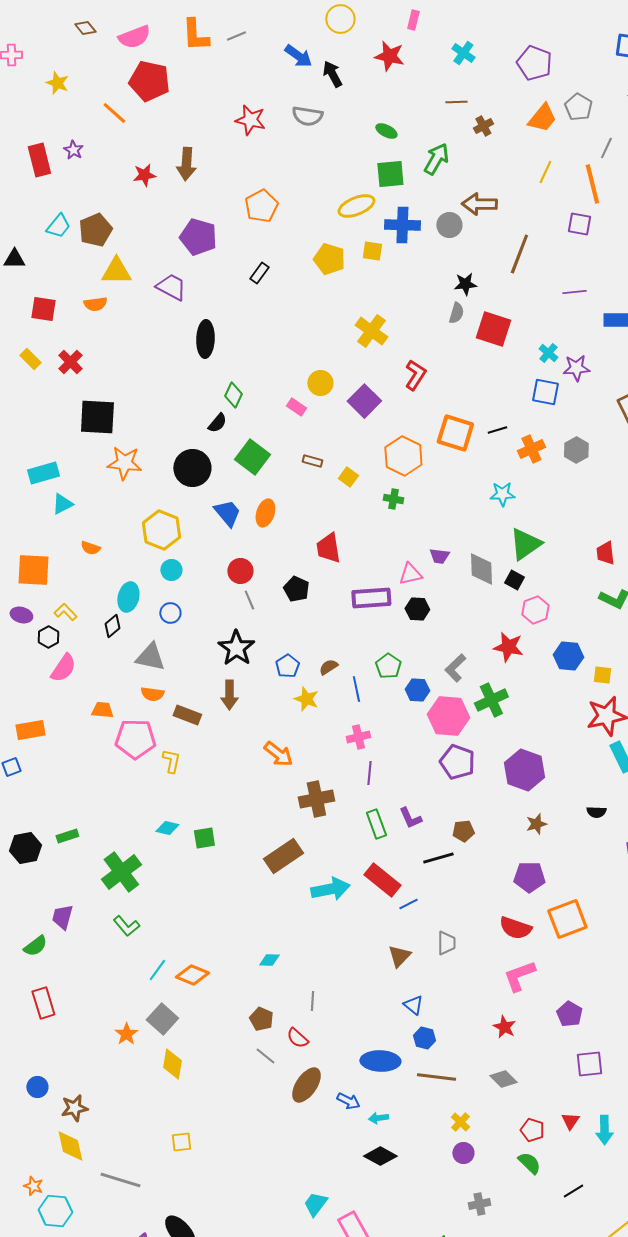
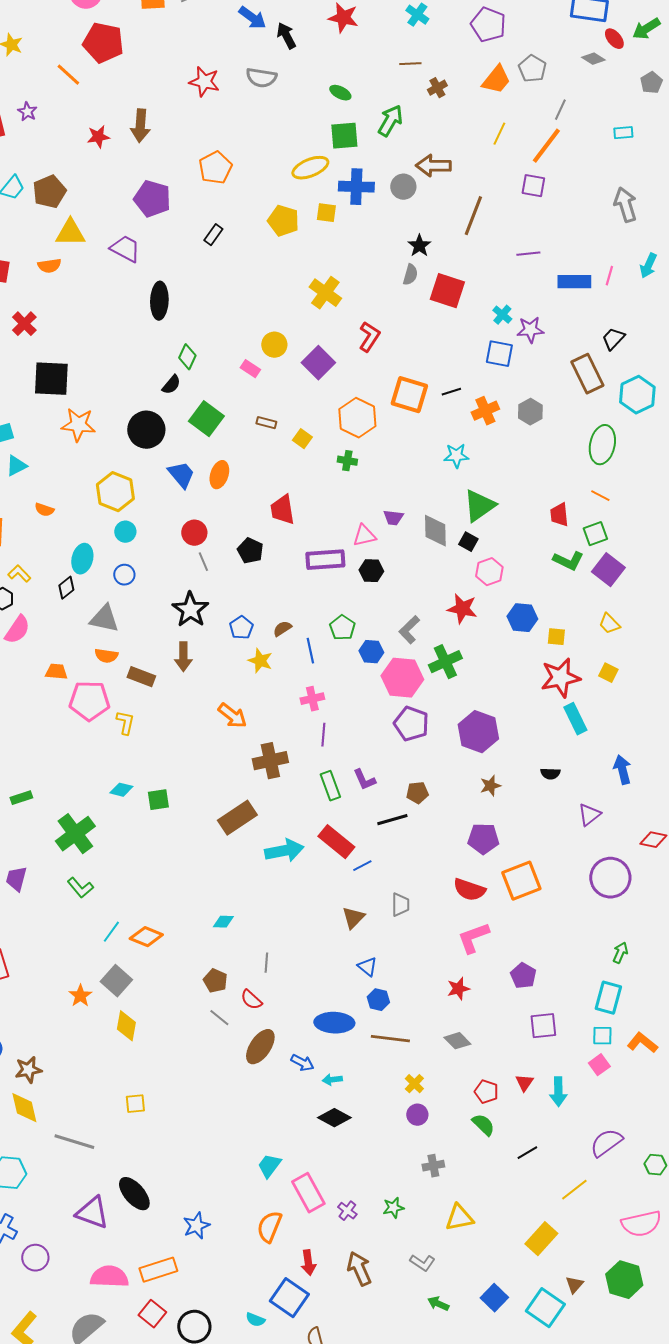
orange line: (592, 184) -> (546, 146), turned 51
black star: (465, 284) -> (419, 246), turned -30
red star: (504, 1027) -> (458, 989), turned 30

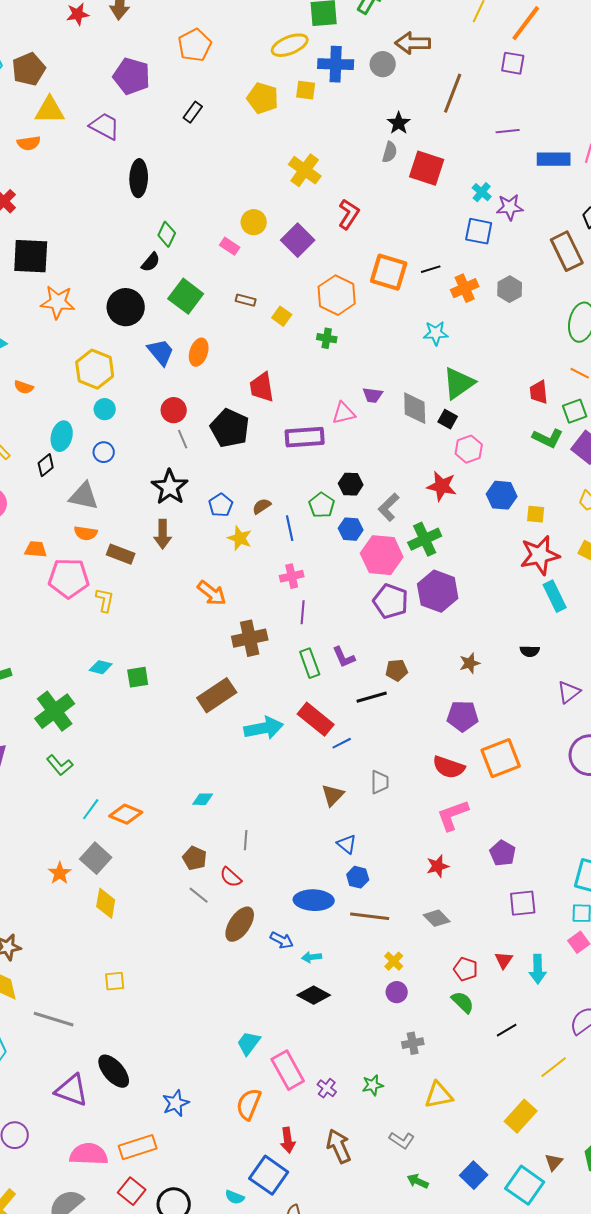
black pentagon: (250, 551) -> (230, 428), size x1.5
black hexagon: (371, 571) -> (351, 484), moved
purple hexagon: (478, 732) -> (438, 591), moved

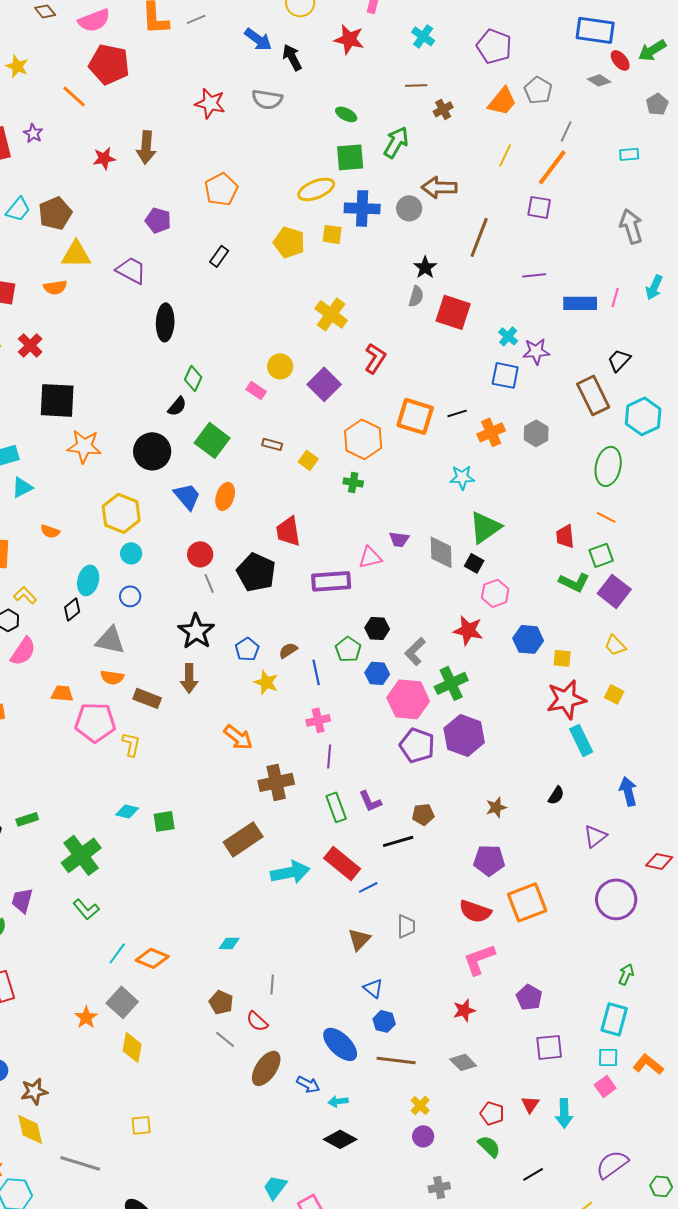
purple pentagon: (132, 76) -> (158, 220), size x0.7
black semicircle: (530, 651) -> (556, 795), turned -60
blue ellipse: (314, 900) -> (340, 1044), turned 42

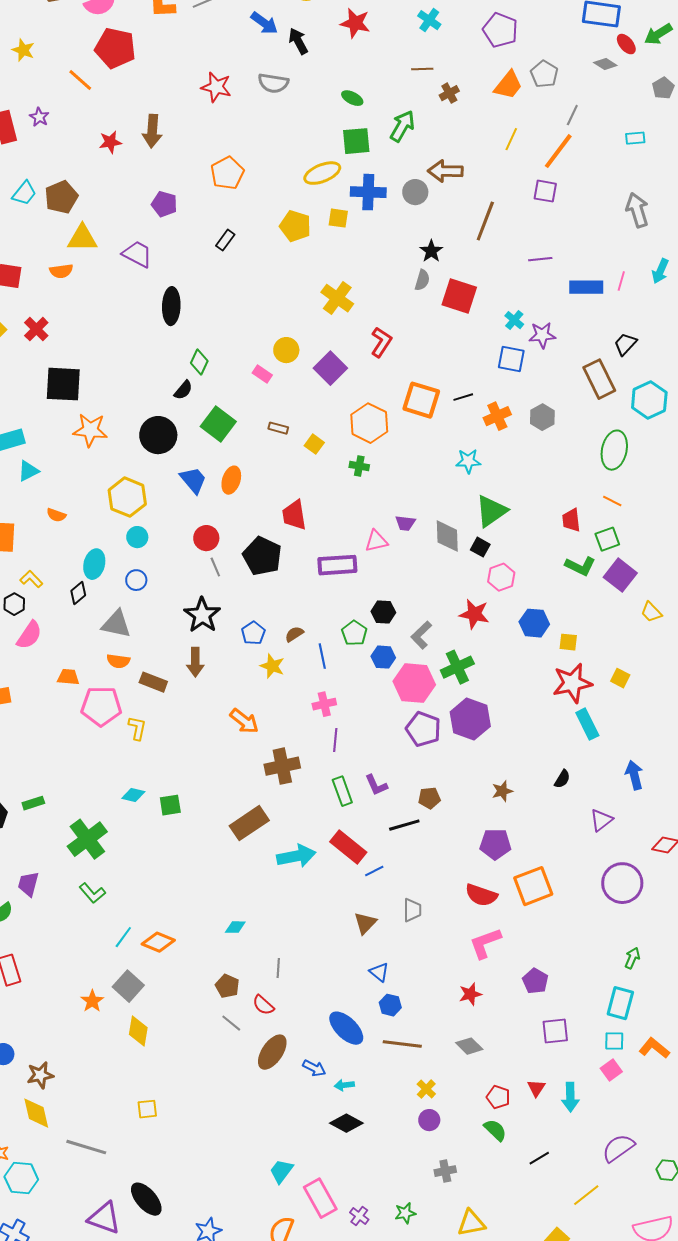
yellow trapezoid: (615, 645) -> (651, 612), moved

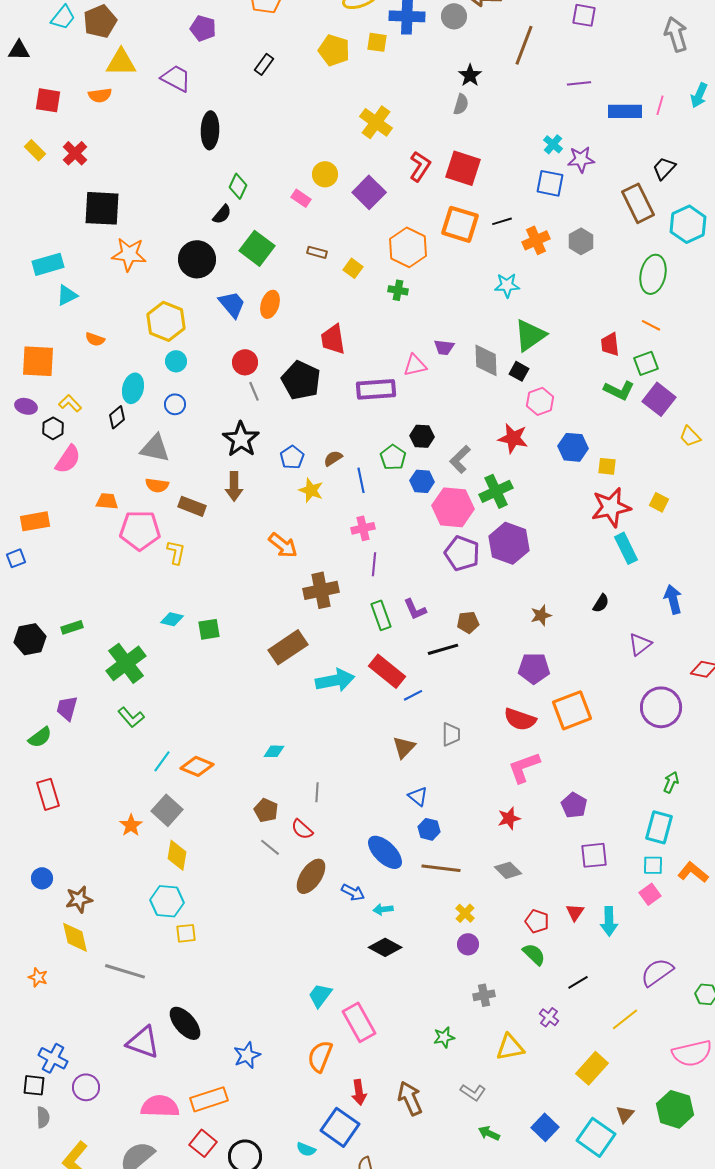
red square: (459, 296) -> (463, 168), moved
cyan hexagon: (21, 1178) -> (167, 901), moved
purple cross: (359, 1216) -> (549, 1017), moved

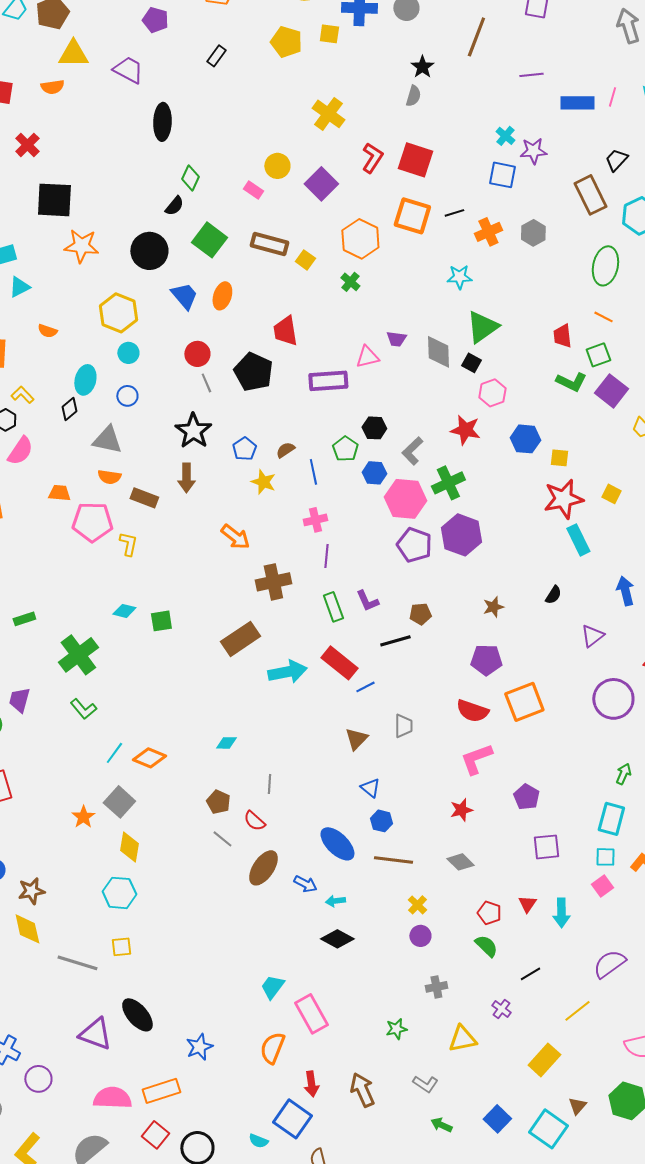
brown rectangle: (317, 252) -> (269, 244), size x1.8
green cross: (398, 290) -> (350, 282), turned 30
yellow square: (186, 933) -> (121, 947), moved

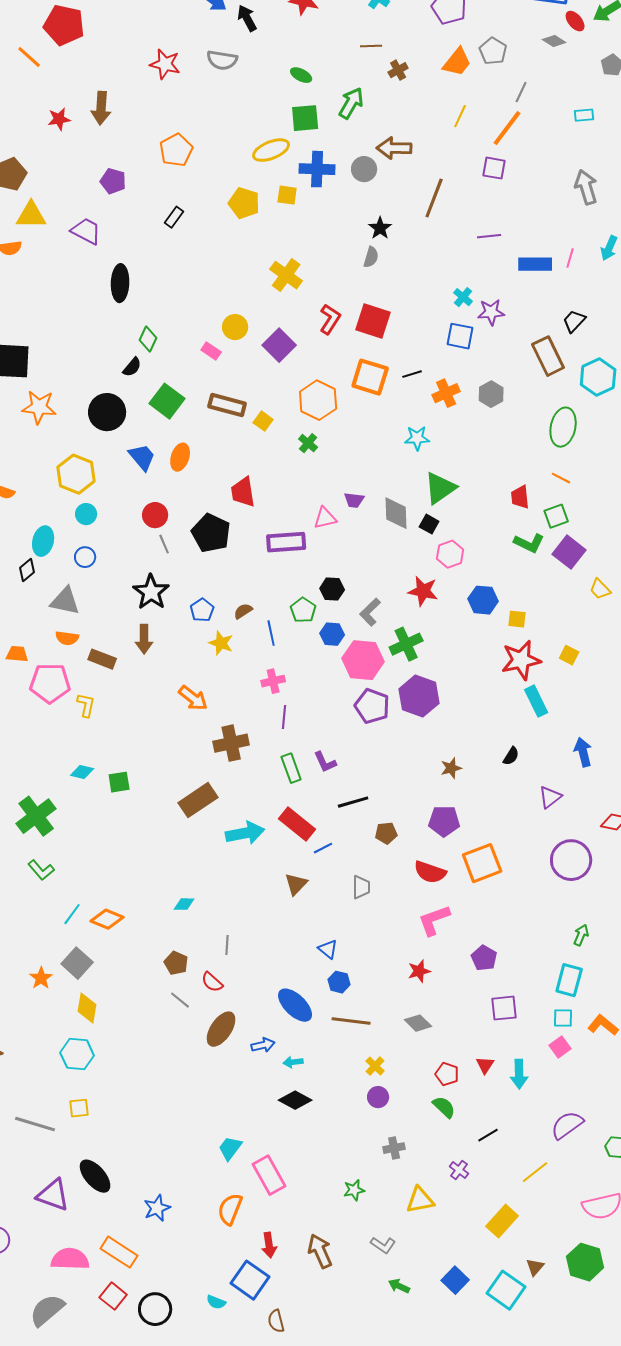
brown pentagon: (420, 614) -> (386, 833), moved
brown triangle: (356, 739) -> (296, 884), moved
blue arrow: (305, 884) -> (263, 1045), turned -40
orange rectangle: (161, 1091) -> (119, 1252), turned 51

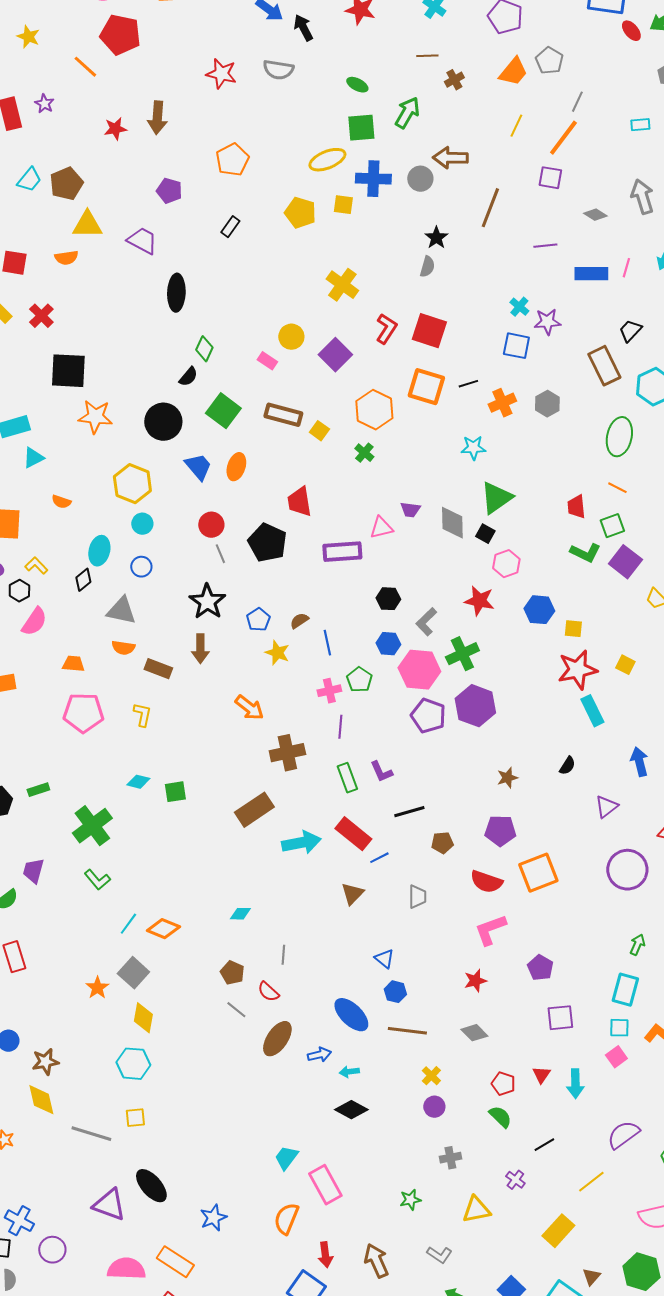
gray diamond: (554, 41) -> (595, 215), moved
green pentagon: (303, 610) -> (359, 680), moved
pink pentagon: (50, 683) -> (83, 713), moved

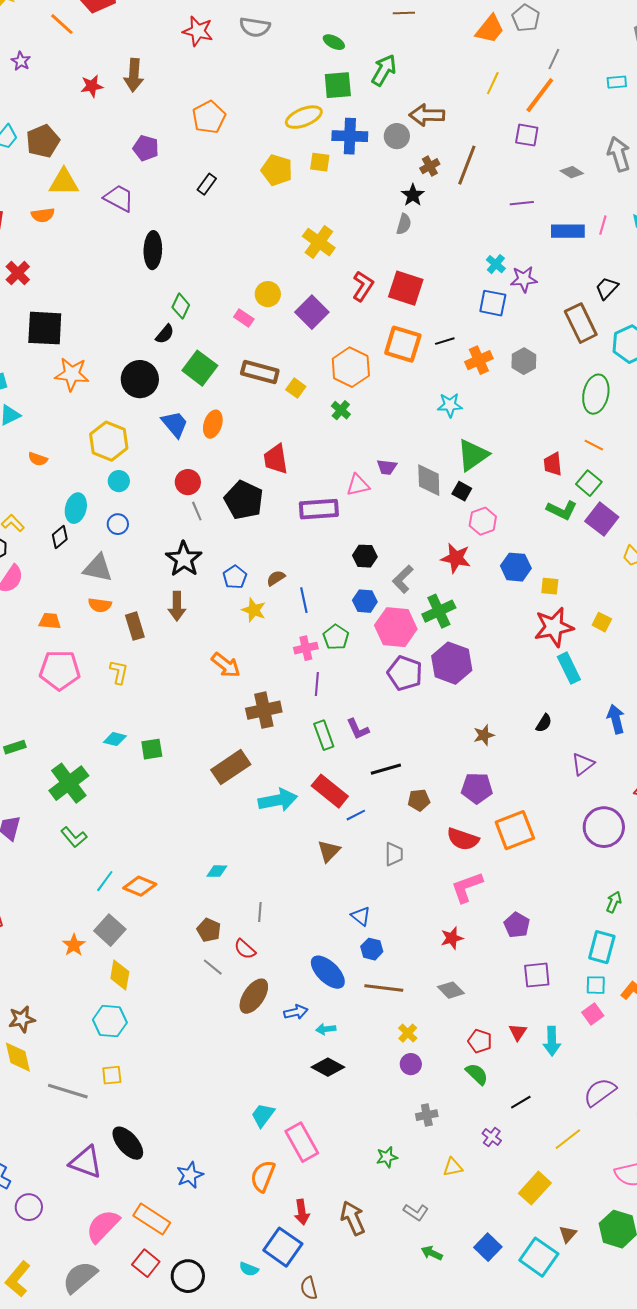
brown cross: (454, 80) -> (430, 166), moved
green square: (612, 526) -> (589, 483), turned -30
brown rectangle: (158, 669) -> (135, 626), turned 52
yellow triangle: (476, 1210) -> (453, 1167), size x0.7
pink semicircle: (126, 1269) -> (103, 1226), turned -48

